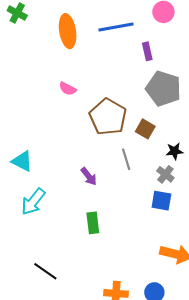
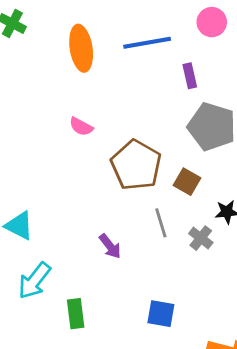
gray cross: (165, 174) -> (201, 238), moved
blue square: (161, 201) -> (161, 314), moved
green rectangle: (93, 223) -> (76, 314), moved

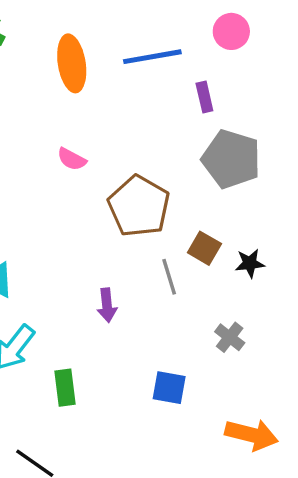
brown square: (187, 182) -> (204, 248), moved
gray cross: (201, 238) -> (230, 337), moved
purple arrow: (110, 246) -> (107, 305), turned 32

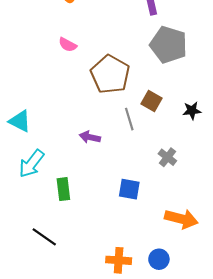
black star: (250, 263) -> (192, 111), moved
purple arrow: (107, 305) -> (90, 137), turned 108

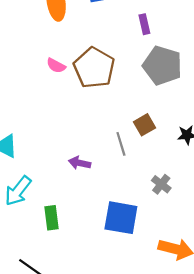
brown pentagon: (110, 74) -> (94, 68), moved
brown square: (152, 101) -> (144, 125), turned 30
blue square: (129, 189) -> (121, 218), size x1.5

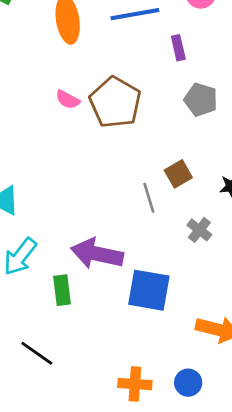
gray pentagon: (162, 66) -> (201, 100), size x0.7
purple arrow: (80, 163) -> (97, 254), moved, size x1.8
gray cross: (161, 184) -> (199, 230), moved

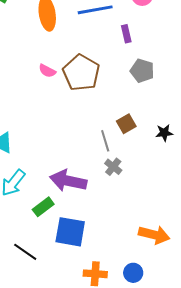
gray cross: (199, 230) -> (113, 167), moved
green rectangle: (62, 290) -> (43, 207), turned 60
blue square: (149, 290) -> (70, 232), moved

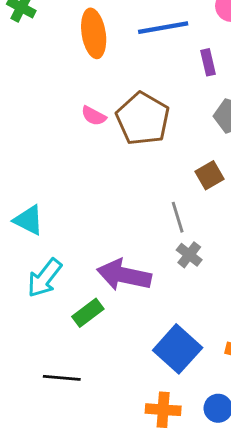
brown square: (126, 124) -> (209, 175), moved
blue square: (70, 232) -> (178, 349), moved, turned 32
black line: (25, 252) -> (62, 378), turned -30

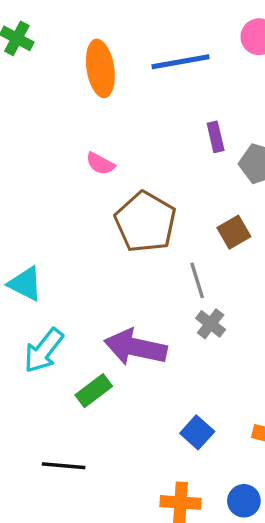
purple rectangle: (208, 62) -> (216, 137), moved
brown pentagon: (143, 119) -> (145, 222), moved
blue square: (178, 349) -> (197, 432), size x0.6

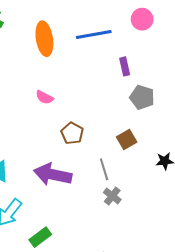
purple rectangle: (216, 137) -> (125, 66), moved
brown pentagon: (145, 222) -> (72, 133), size x0.6
purple arrow: (135, 347) -> (53, 174), moved

